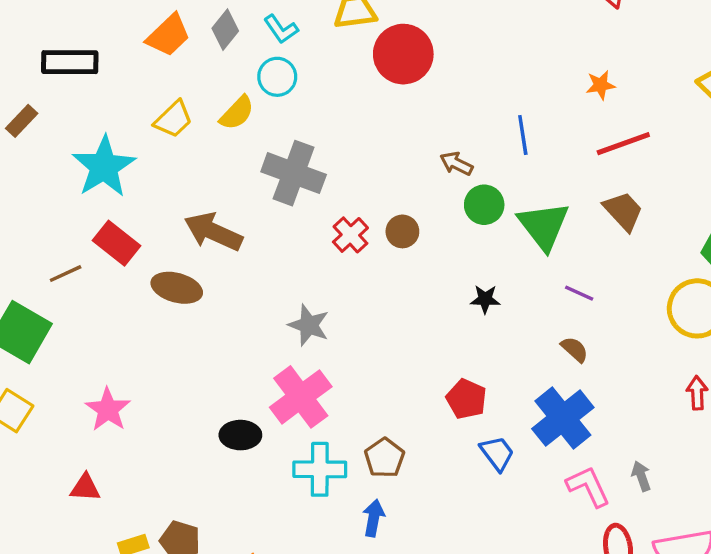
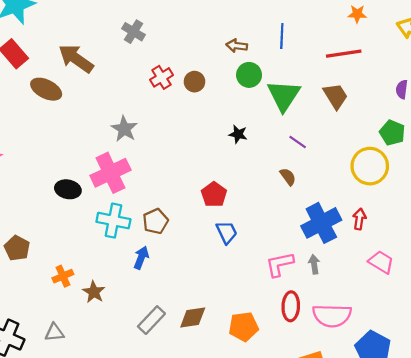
orange star: (601, 85) -> (357, 14), moved
brown arrow: (456, 164) -> (237, 46), turned -30
gray cross: (294, 173) -> (133, 32), size x0.6
blue cross: (563, 418) -> (321, 223), moved
pink L-shape: (588, 486) -> (280, 264), turned -88

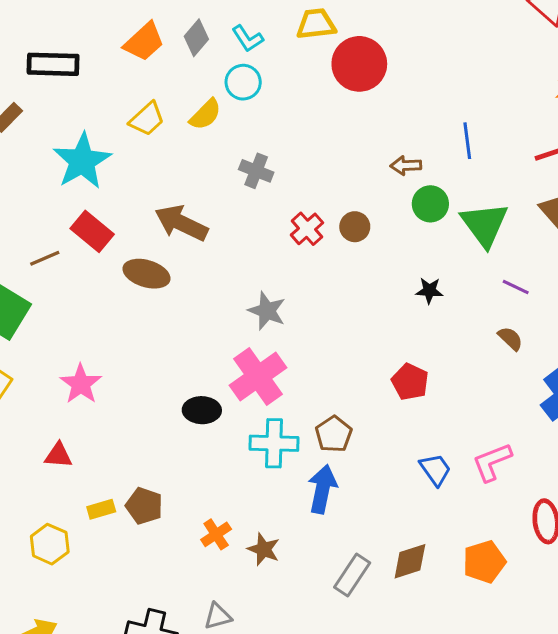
blue trapezoid: (227, 232) -> (435, 470), moved
blue arrow: (141, 258) -> (322, 489), size x1.4
pink L-shape: (280, 264) -> (492, 462), moved

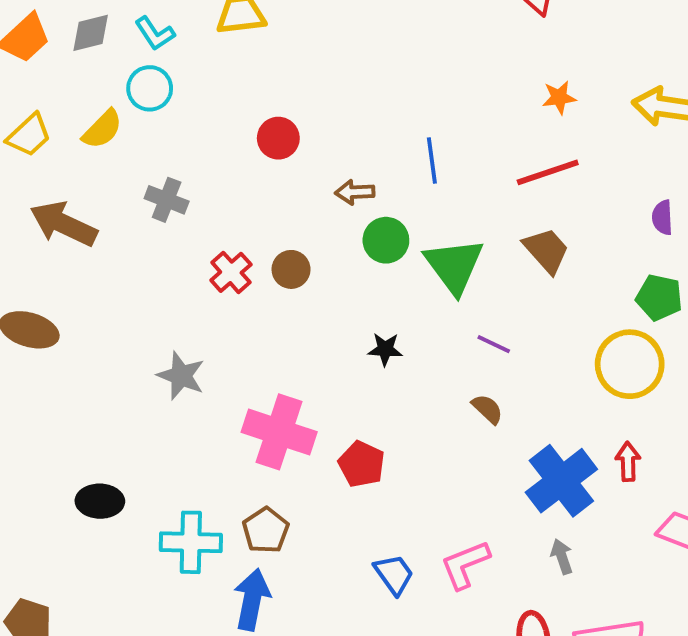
gray diamond: (196, 38) -> (91, 33), turned 36
red circle: (359, 64) -> (278, 138), moved, size x0.6
brown arrow: (181, 223) -> (63, 224), moved
pink cross: (258, 376) -> (279, 432), moved, turned -36

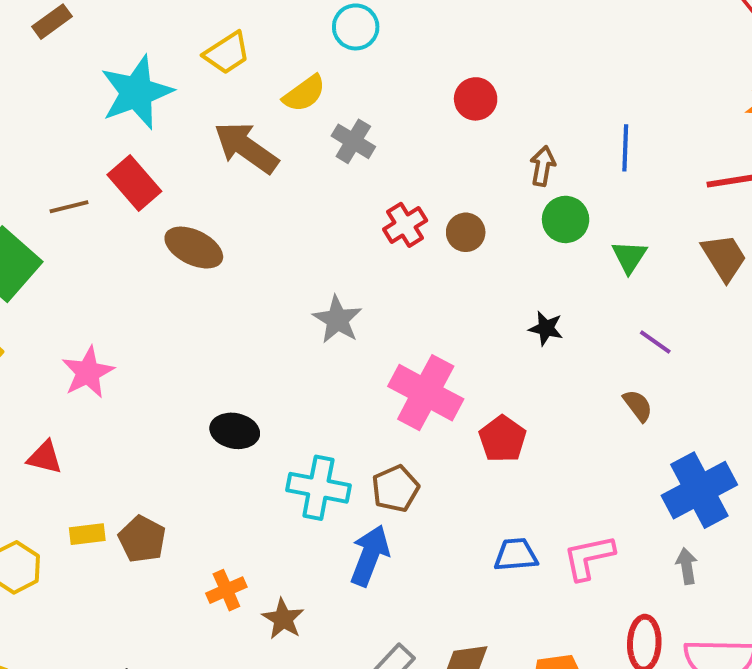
yellow semicircle: (102, 129) -> (304, 93), moved
brown arrow: (355, 192) -> (543, 166), turned 93
green triangle: (454, 266) -> (629, 257), size x0.6
blue trapezoid: (394, 574) -> (516, 555), turned -69

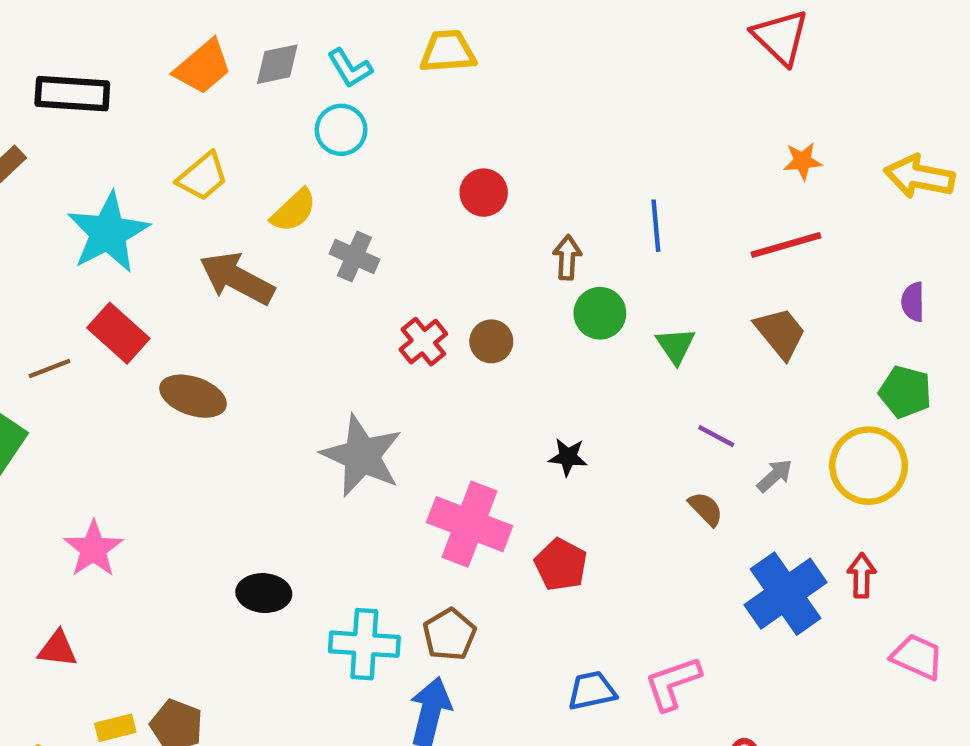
gray star: (337, 320) -> (362, 456), size x1.5
black star: (546, 328) -> (568, 457), moved
gray arrow: (687, 566) -> (775, 476), moved, turned 64

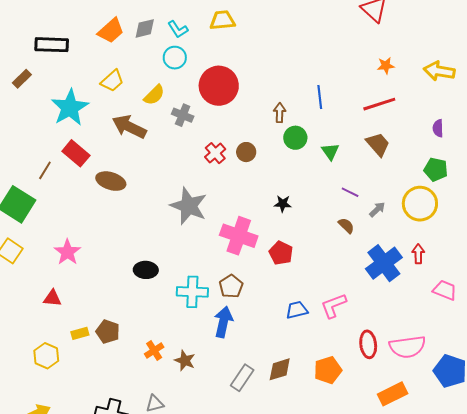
red circle: (484, 193) -> (219, 86), moved, size x1.8
brown line: (49, 369) -> (45, 170), turned -36

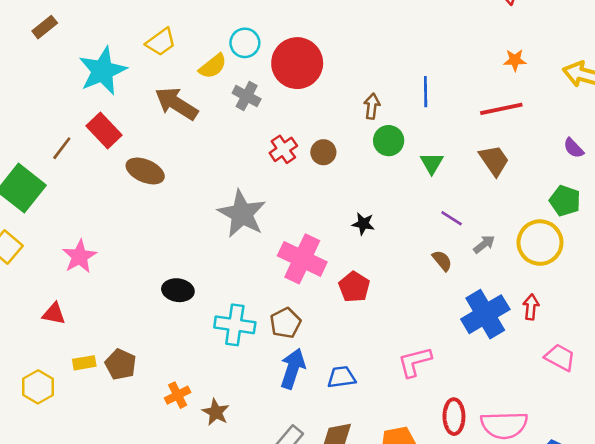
cyan circle: (175, 58) -> (245, 43), moved
purple semicircle: (438, 128) -> (574, 148), turned -48
blue trapezoid: (297, 310) -> (342, 377), moved
blue arrow: (223, 322) -> (293, 369), moved

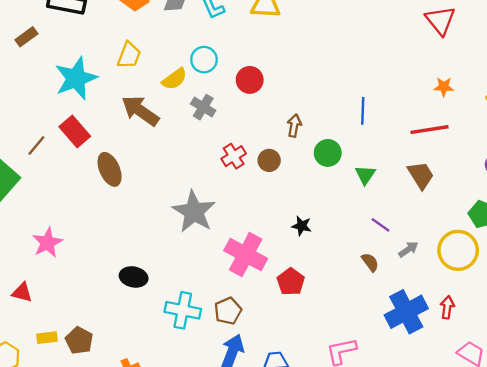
yellow trapezoid: (161, 42) -> (129, 55), turned -36
red circle: (297, 63) -> (250, 80), size x0.6
brown arrow: (372, 106) -> (294, 126), moved
brown ellipse: (145, 171) -> (110, 169), turned 40

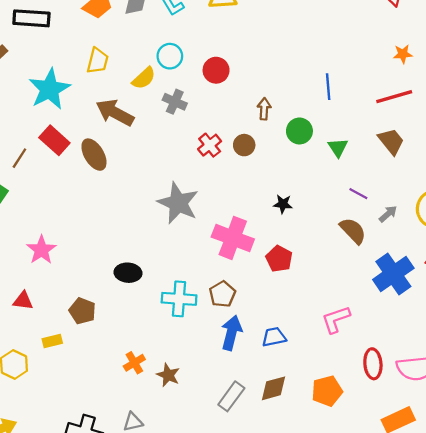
brown ellipse: (110, 169) -> (94, 155), moved
brown semicircle: (370, 262) -> (353, 231), size x1.5
brown pentagon: (79, 340) -> (82, 311), moved

